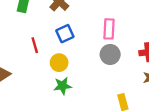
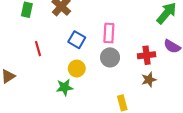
blue square: (65, 34) -> (77, 40), moved, turned -35
yellow circle: (59, 63) -> (77, 69), moved

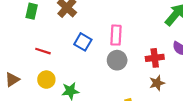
red line: (38, 49) -> (43, 51), turned -56
yellow circle: (77, 69) -> (46, 80), moved

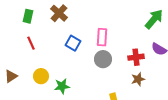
red line: (43, 51) -> (31, 43), moved, turned 48

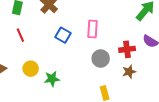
gray circle: (103, 59) -> (101, 58), moved

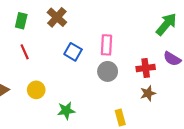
gray circle: (101, 58) -> (108, 71), moved
green star: (52, 79) -> (66, 111), moved

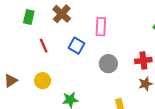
pink rectangle: (106, 45) -> (101, 27), moved
red line: (25, 52) -> (44, 46), moved

